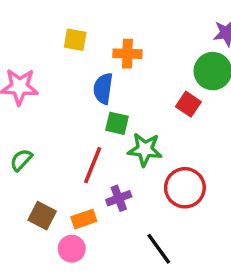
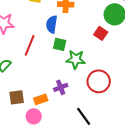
red line: (93, 165) -> (30, 45), moved
brown square: (42, 216) -> (17, 97), turned -35

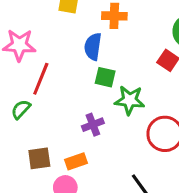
red line: (30, 45) -> (41, 79), moved
purple cross: (61, 87) -> (93, 125), moved

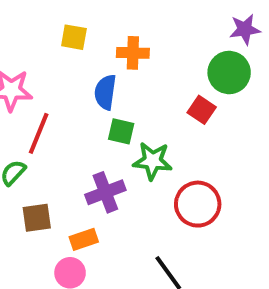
purple cross: (93, 125) -> (105, 192), size x1.4
brown square: (39, 158) -> (37, 218), moved

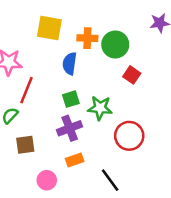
yellow square: (74, 37) -> (49, 28), size x1.5
green circle: (229, 73) -> (115, 44), moved
green square: (121, 131) -> (71, 99), moved, turned -30
orange rectangle: (84, 239) -> (75, 160), moved

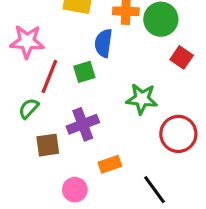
green square: (71, 99) -> (84, 72), moved
purple cross: (70, 128) -> (83, 124), moved

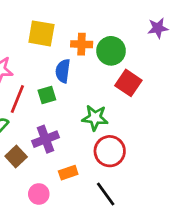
red square: (182, 57) -> (128, 83), size x1.4
red circle: (178, 134) -> (110, 151), moved
brown square: (48, 145) -> (16, 157), turned -35

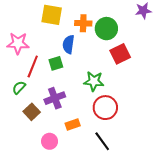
red square: (128, 83) -> (120, 54), turned 30

